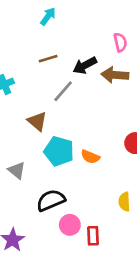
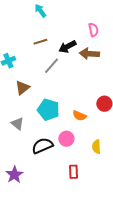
cyan arrow: (48, 16) -> (40, 11), turned -72
brown triangle: (37, 121) -> (22, 88), moved, turned 42
orange semicircle: (90, 157) -> (79, 116), moved
pink circle: (70, 225) -> (66, 139), moved

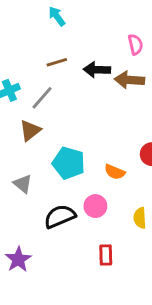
black arrow: (67, 47) -> (97, 70), turned 30
gray line: (51, 66) -> (42, 98), moved

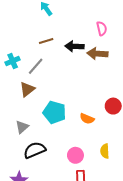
gray triangle: (23, 184) -> (22, 127), turned 40
pink circle: (95, 206) -> (75, 155), moved
black semicircle: (60, 216) -> (35, 150), moved

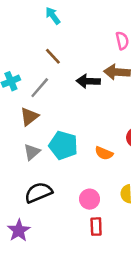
brown line: (46, 41) -> (53, 56), turned 64
black arrow: (74, 46) -> (88, 81), moved
gray triangle: (22, 127) -> (32, 152), moved

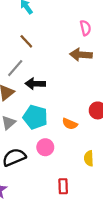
black arrow: (88, 81) -> (35, 84), moved
pink circle: (90, 199) -> (45, 147), moved

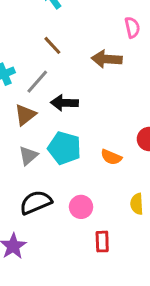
brown arrow: (81, 55) -> (107, 59), moved
pink circle: (45, 147) -> (81, 207), moved

